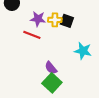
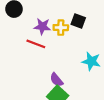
black square: (67, 21) -> (78, 21), moved

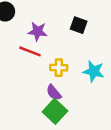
yellow cross: (61, 28) -> (59, 68), moved

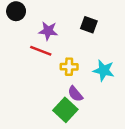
purple semicircle: (54, 93) -> (75, 94), moved

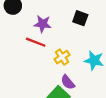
yellow cross: (69, 67) -> (62, 57), turned -35

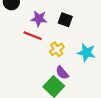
black square: (80, 18) -> (65, 20), moved

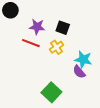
yellow cross: (57, 49) -> (57, 47), moved
purple semicircle: (62, 73) -> (79, 72), moved

